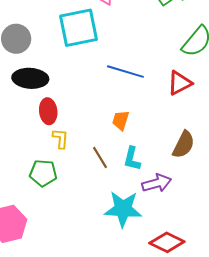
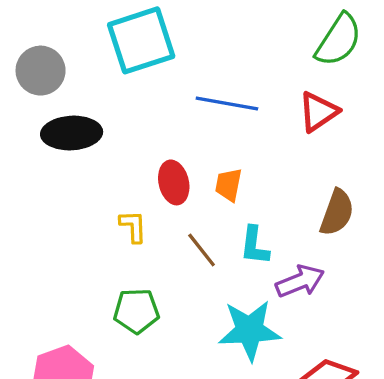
red ellipse: (48, 111) -> (174, 182), moved
green pentagon: (43, 173) -> (136, 311), moved

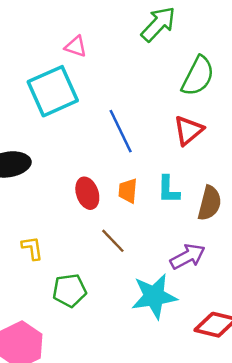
blue line: (227, 103) -> (121, 131), turned 60
yellow L-shape: (133, 226) -> (32, 248), moved
cyan L-shape: (255, 246) -> (168, 190), moved

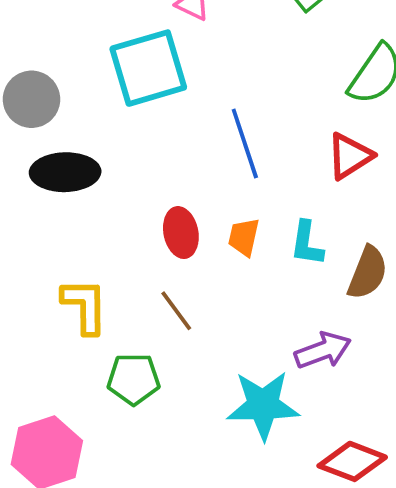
brown line: (113, 241) -> (176, 311), moved
yellow L-shape: (32, 248) -> (85, 306), size x1.5

